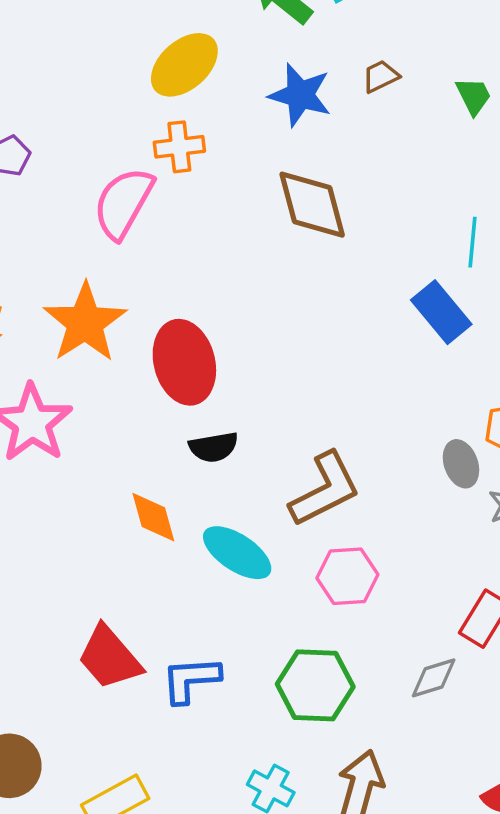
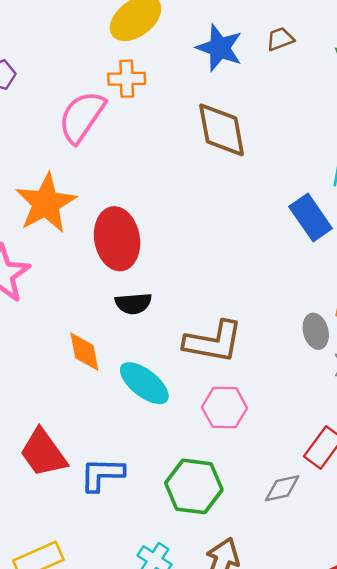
brown L-shape: (325, 489) -> (213, 342), turned 32

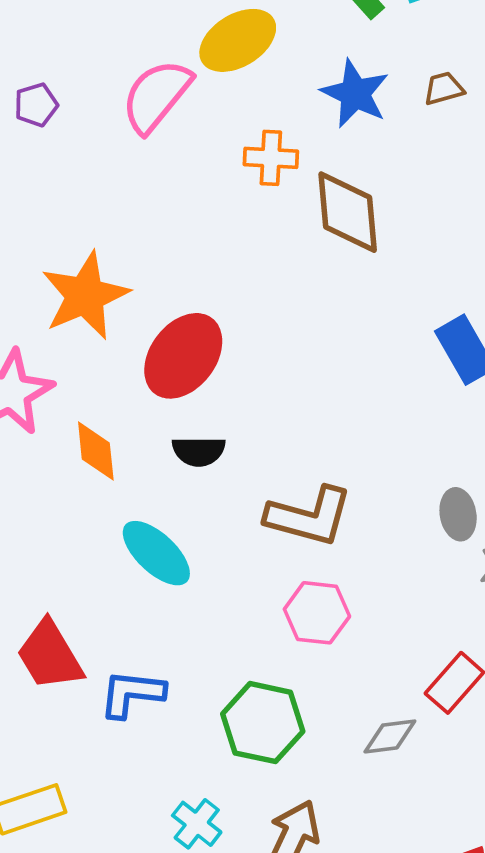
orange cross: (127, 79) -> (271, 158), moved
pink semicircle: (82, 117) -> (156, 96), moved
red ellipse: (117, 239) -> (183, 356), turned 42
orange diamond: (84, 352) -> (96, 451), moved
cyan ellipse: (144, 383) -> (156, 553), moved

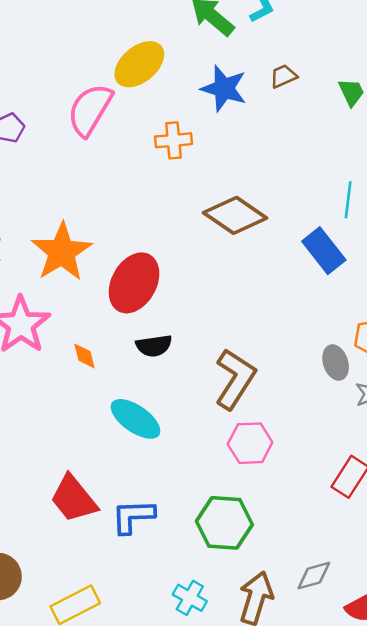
brown diamond: (348, 212) -> (235, 215), moved, turned -42
orange diamond: (96, 451) -> (84, 356), size x0.7
brown L-shape: (309, 516) -> (235, 379), turned -64
gray diamond: (390, 736) -> (314, 576), moved

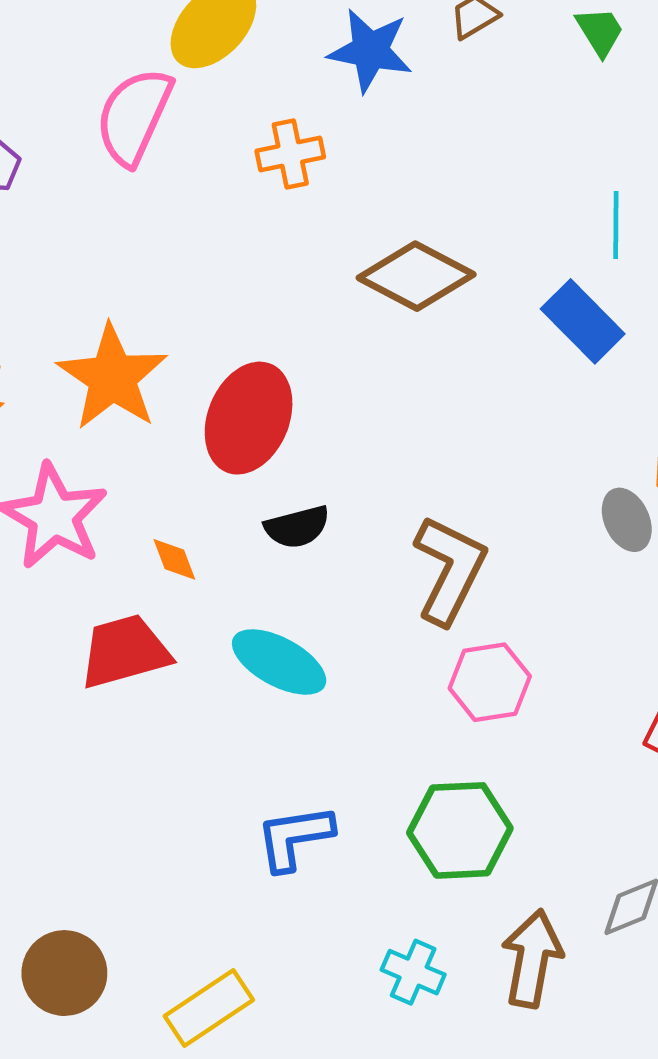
red trapezoid: (74, 499) -> (125, 651), moved, turned 120

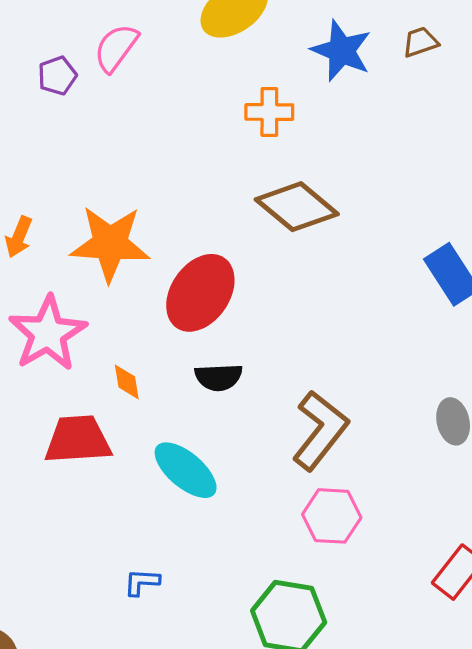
pink semicircle: (134, 116) -> (116, 48), moved, size x0.7
brown diamond: (416, 276) -> (297, 207), moved
orange star: (112, 377) -> (110, 244), turned 30
blue L-shape: (295, 837) -> (142, 582), moved, size x0.6

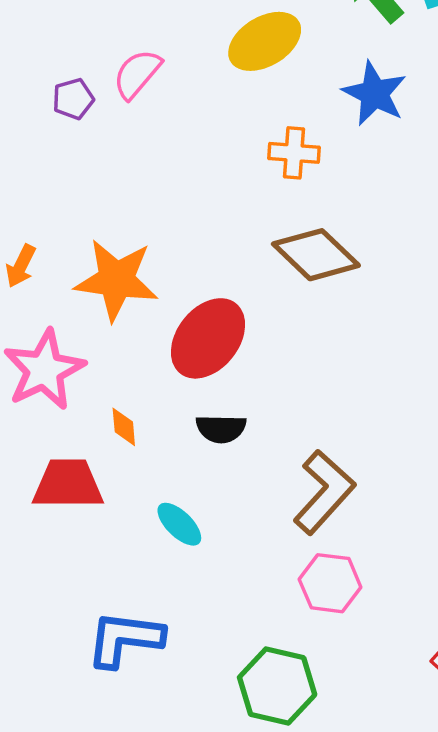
cyan ellipse: (186, 470) -> (179, 524), size x0.7
blue L-shape: (142, 582) -> (125, 639), size x2.0

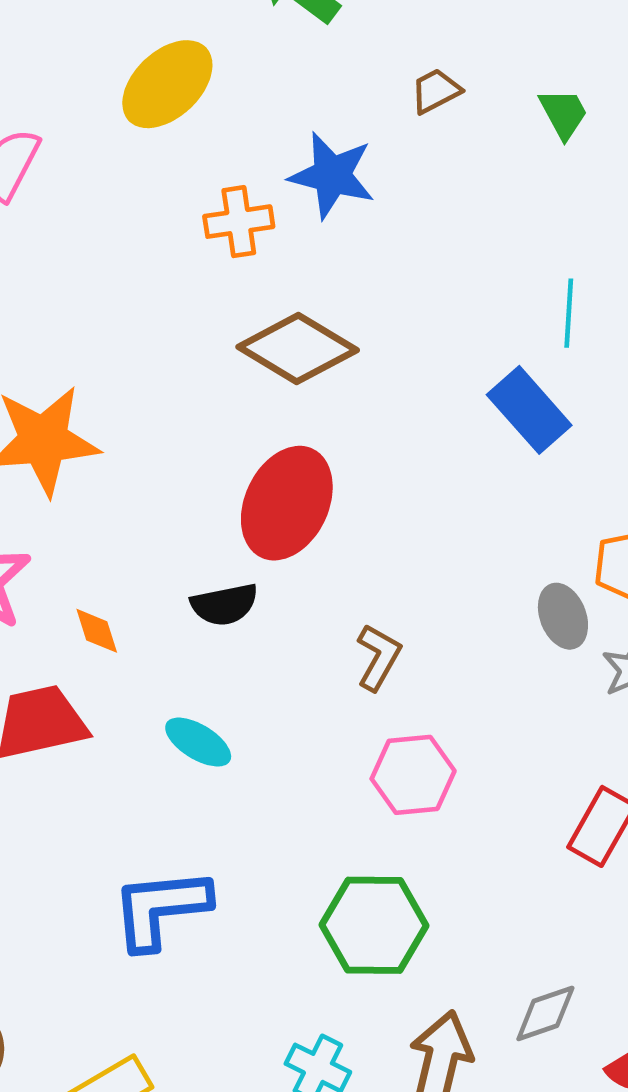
blue star: (375, 94) -> (332, 175), moved
red ellipse: (208, 338) -> (287, 503), moved
brown L-shape: (324, 492) -> (378, 657), size x0.6

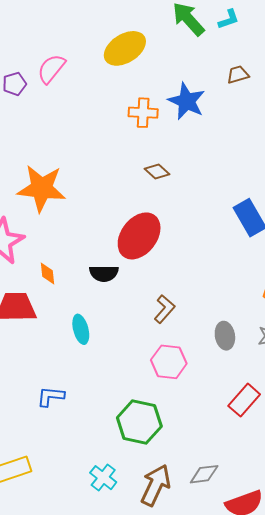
brown diamond: (298, 349) -> (157, 171), size x0.5
gray ellipse: (563, 616) -> (225, 336), moved
cyan ellipse: (198, 742) -> (81, 329), turned 32
blue L-shape: (161, 909) -> (50, 396), size x0.6

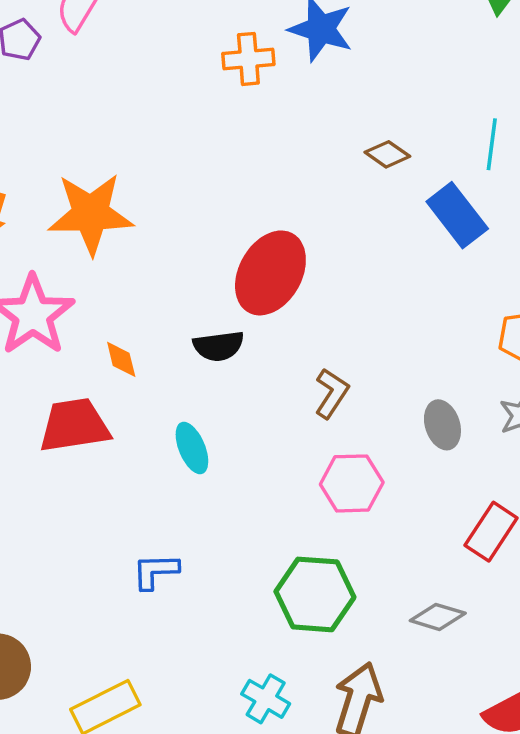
brown diamond: (157, 171) -> (387, 154), moved
gray diamond: (204, 474) -> (438, 617), moved, turned 32

